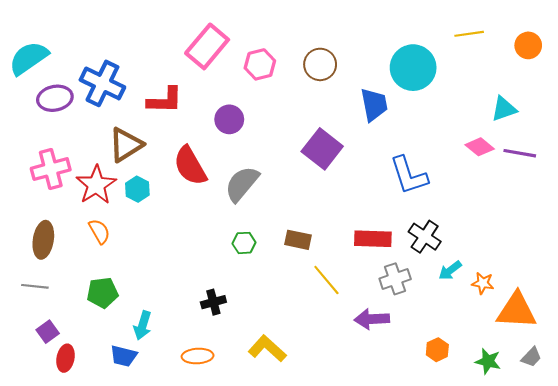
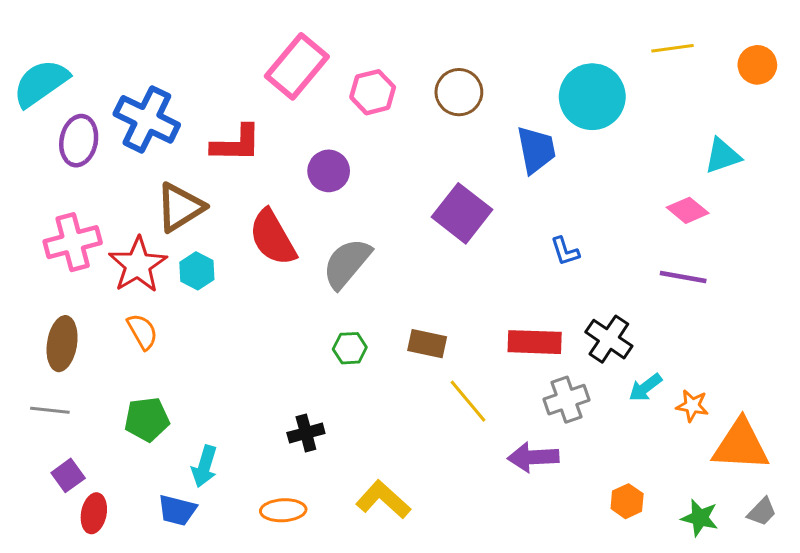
purple ellipse: (55, 98) -> (79, 141), turned -68
purple line: (520, 153) -> (683, 277), moved
blue L-shape: (409, 175) -> (565, 251), moved, size x0.5

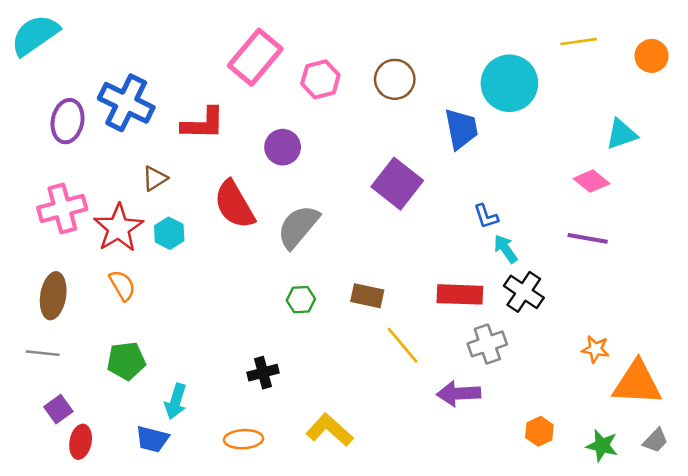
cyan semicircle: (41, 83) -> (35, 35), moved
brown triangle: (180, 207) -> (155, 178), size x0.6
cyan arrow: (645, 388) -> (506, 249), moved, turned 92

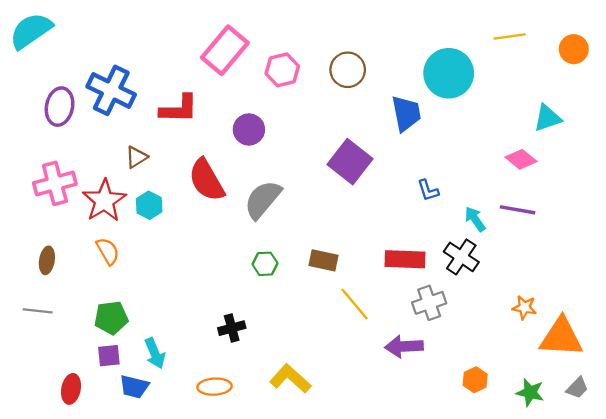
cyan arrow: (506, 249) -> (475, 219), moved
brown ellipse: (53, 296) -> (47, 260), size x0.7
cyan arrow: (176, 401) -> (155, 353), turned -40
purple square: (58, 409) -> (109, 356), moved, turned 30

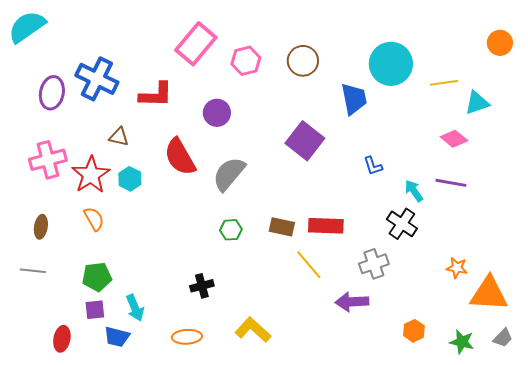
yellow line: (510, 37) -> (444, 83), moved
brown triangle: (136, 157) -> (119, 137), turned 45
red rectangle: (405, 259) -> (326, 226), moved

